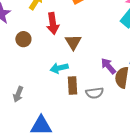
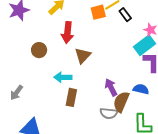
brown circle: (23, 39) -> (39, 50), moved
gray semicircle: (95, 93) -> (109, 113), moved

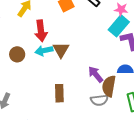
cyan arrow: (63, 77) -> (44, 51), moved

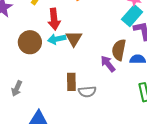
brown circle: (17, 54) -> (30, 42), size x1.5
brown semicircle: (109, 86) -> (119, 50), moved
gray semicircle: (99, 100) -> (87, 92), moved

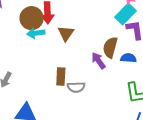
cyan arrow: (57, 39) -> (36, 33), moved
brown circle: (30, 42) -> (32, 18), moved

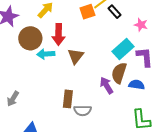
cyan rectangle: (125, 14) -> (123, 49), moved
brown circle: (32, 18) -> (30, 38), moved

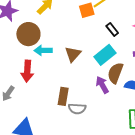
black rectangle: (114, 12) -> (112, 29), moved
red arrow: (59, 34) -> (27, 71), moved
cyan rectangle: (123, 49) -> (105, 55), moved

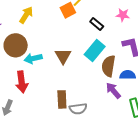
purple arrow: (102, 85) -> (113, 91), moved

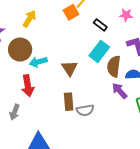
brown triangle: (63, 56) -> (70, 68), moved

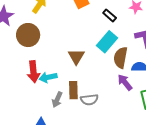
cyan arrow: (38, 62) -> (48, 77), moved
gray arrow: (15, 112) -> (57, 100), moved

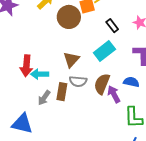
brown circle: (28, 35) -> (69, 17), moved
brown semicircle: (121, 58) -> (102, 84), moved
gray semicircle: (89, 100) -> (78, 81), moved

